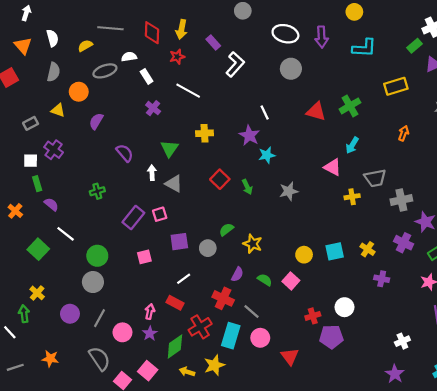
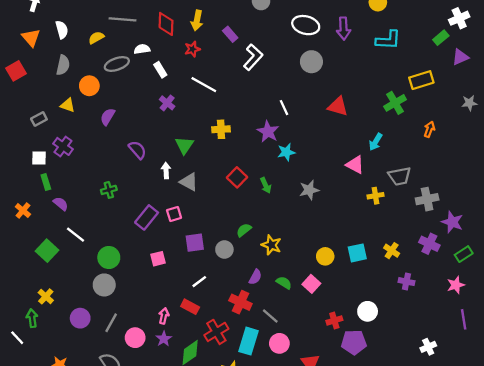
green cross: (350, 106) -> (395, 103), moved

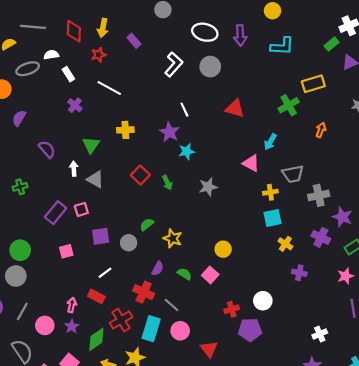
white L-shape: (253, 57) -> (174, 64), moved
cyan square: (357, 253) -> (272, 218), moved

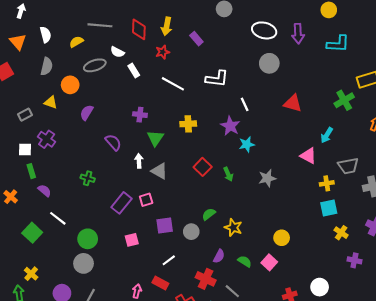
white semicircle: (51, 55) -> (117, 52), turned -144
white L-shape: (174, 64) -> (217, 79), moved, turned 55
purple cross: (75, 105) -> (140, 115), moved, turned -32
green cross: (20, 187) -> (88, 178), turned 32

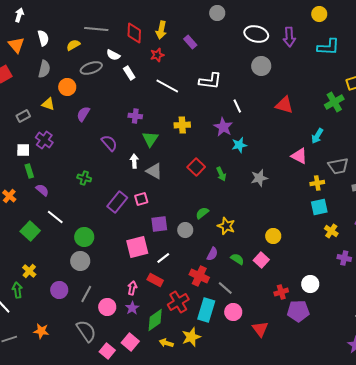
pink square: (132, 240) -> (137, 247), moved, size x1.6

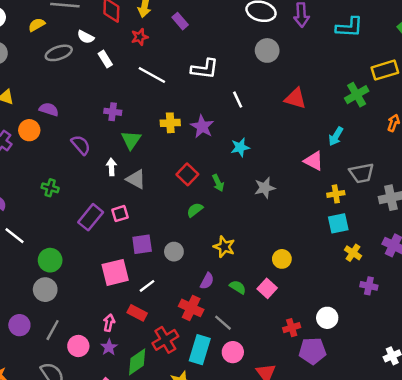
orange circle: (67, 87) -> (29, 130), moved
purple semicircle: (83, 114) -> (49, 109), turned 77
purple star: (223, 127) -> (202, 127), moved
green semicircle: (202, 213) -> (195, 210), moved

